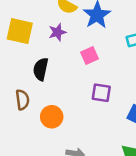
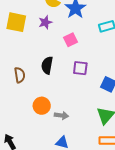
black semicircle: (41, 69) -> (47, 65), moved
orange circle: (52, 117) -> (42, 106), moved

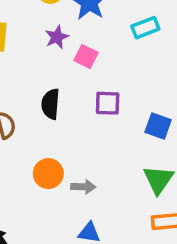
purple star: (45, 22) -> (57, 37), moved
pink square: (70, 40) -> (86, 57), turned -32

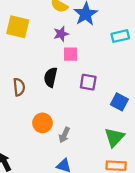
pink square: (86, 57) -> (71, 54), moved, turned -35
gray arrow: (83, 187) -> (64, 135), turned 105

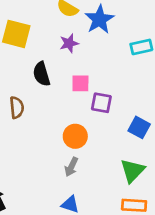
pink square: (71, 54) -> (80, 83), moved
black semicircle: (51, 77) -> (41, 74), moved, turned -30
orange circle: (42, 123) -> (75, 136), moved

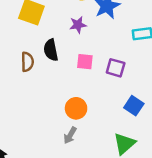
purple square: (101, 103) -> (116, 68), moved
brown semicircle: (17, 108) -> (27, 62), moved

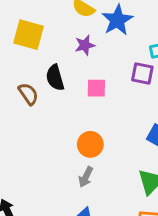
brown semicircle: (27, 62) -> (28, 94), turned -30
purple square: (116, 68) -> (142, 73), moved

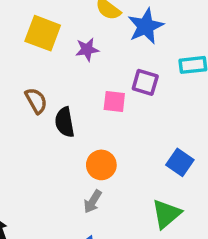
purple star: (85, 45) -> (87, 49), moved
purple square: (142, 73) -> (145, 82), moved
black semicircle: (55, 78) -> (65, 122), moved

